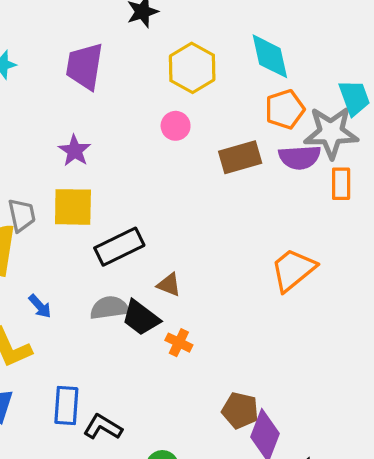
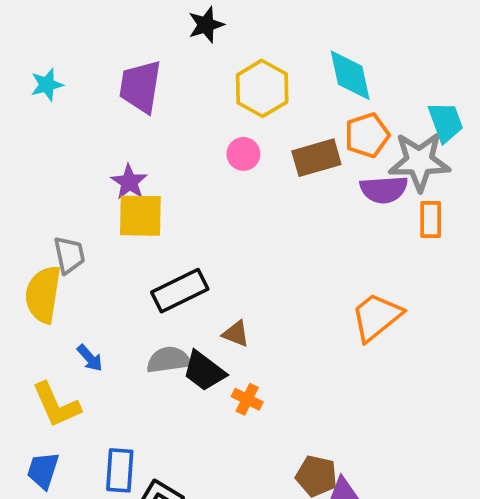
brown rectangle: (240, 157) -> (316, 158), moved
yellow square: (73, 207) -> (140, 216), moved

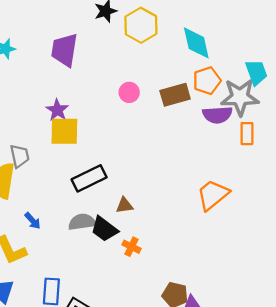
yellow hexagon: (262, 88) -> (141, 25), moved
brown triangle: (236, 334) -> (124, 205), turned -30

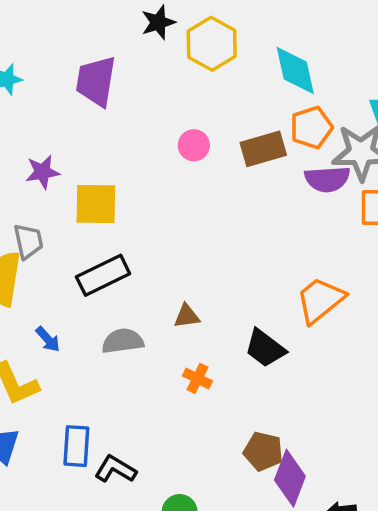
purple star: (57, 110) -> (43, 172), moved, turned 30
black rectangle: (89, 178) -> (103, 275), moved
black trapezoid: (104, 229) -> (265, 348), moved

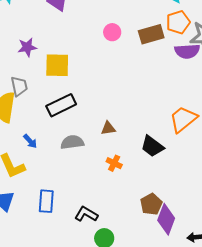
brown pentagon: (263, 451) -> (151, 204), turned 30
black L-shape: (116, 469) -> (86, 214), moved

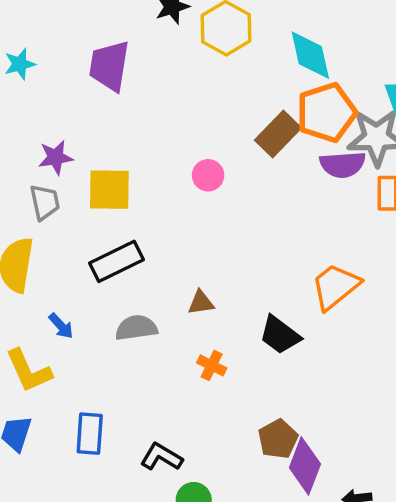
orange pentagon: (178, 22) -> (326, 113), size x1.4
pink circle: (112, 32) -> (208, 175), moved
brown rectangle: (151, 34) -> (278, 134), turned -30
gray trapezoid: (19, 86) -> (45, 202), moved

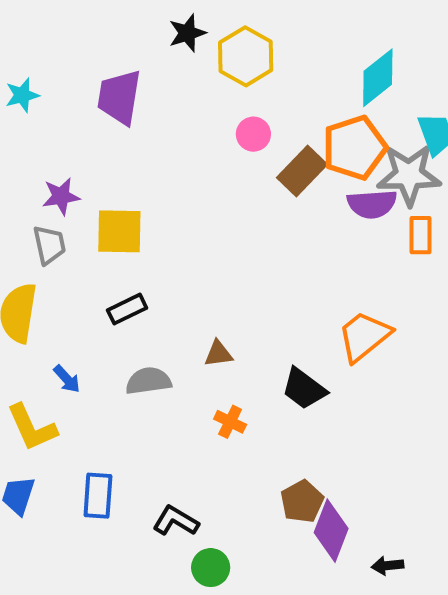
cyan diamond: (310, 55) -> (378, 78), moved, turned 64
pink circle: (208, 175) -> (253, 134), moved
black rectangle: (117, 261) -> (127, 309), size x0.7

